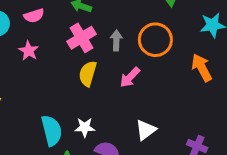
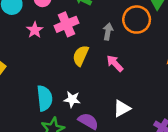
pink cross: (81, 38) -> (66, 24), moved
orange circle: (155, 40) -> (137, 20), moved
pink arrow: (130, 77) -> (115, 63), turned 84

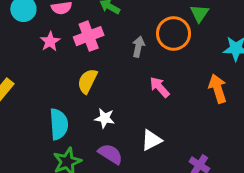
yellow semicircle: (81, 56) -> (87, 81), moved
pink arrow: (115, 63) -> (160, 87), moved
white star: (72, 99) -> (105, 118), moved

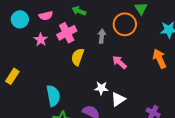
yellow semicircle: (87, 81) -> (78, 57), moved
white star: (105, 118) -> (101, 88), moved

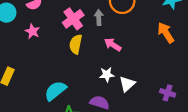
pink cross: (67, 33) -> (73, 19), moved
pink arrow: (120, 62) -> (113, 45), moved
cyan semicircle: (53, 96) -> (55, 91), turned -110

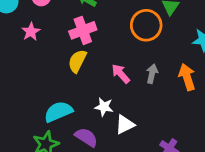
gray arrow: (99, 18) -> (152, 74), moved
cyan semicircle: (55, 91) -> (58, 112), moved

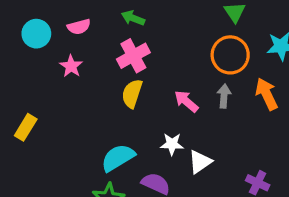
orange circle: (146, 25) -> (230, 55), moved

